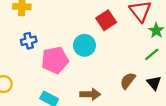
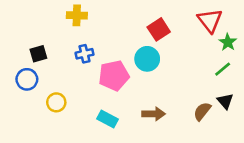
red square: (106, 20) -> (159, 29), moved
brown semicircle: (128, 81) -> (202, 111), moved

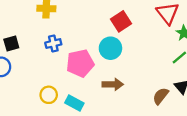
yellow circle: (56, 102) -> (49, 95), moved
brown arrow: (154, 114) -> (113, 84), moved

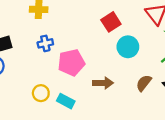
cyan circle: (110, 48) -> (128, 47), moved
brown semicircle: (161, 96) -> (144, 83), moved

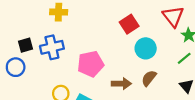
blue cross: (45, 43) -> (52, 47), moved, size x1.5
brown semicircle: (144, 83) -> (149, 78), moved

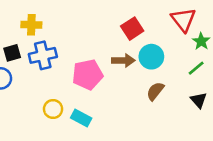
yellow cross: (59, 12) -> (31, 25), moved
brown arrow: (121, 84) -> (123, 60), moved

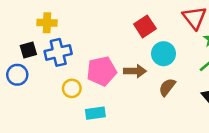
brown arrow: (123, 60) -> (135, 71), moved
yellow circle: (53, 109) -> (72, 88), moved
cyan rectangle: (81, 118) -> (95, 113), turned -36

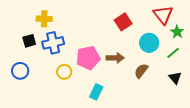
cyan circle: (164, 54) -> (149, 43), moved
blue circle: (17, 75) -> (20, 71), moved
cyan rectangle: (95, 113) -> (96, 92), moved, turned -56

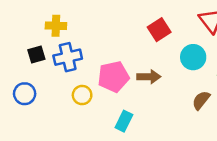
brown semicircle: (141, 71) -> (201, 100), moved

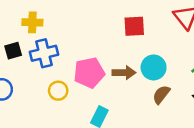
red square: (159, 30) -> (134, 26), turned 30
cyan circle: (193, 57) -> (154, 67), moved
brown semicircle: (201, 100) -> (161, 95), moved

